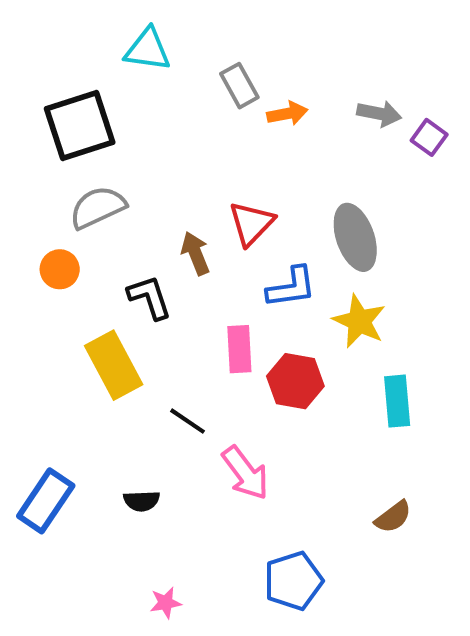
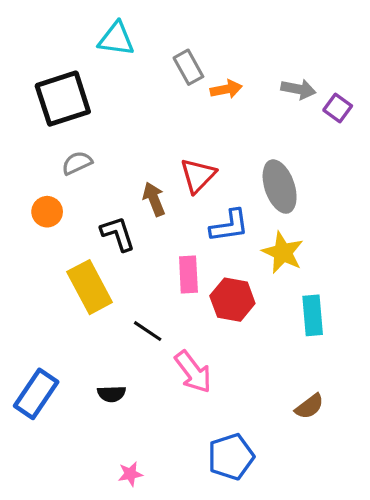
gray semicircle: (98, 207) -> (77, 163), size x0.7

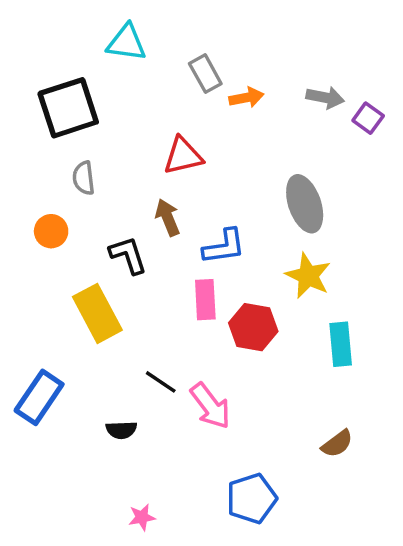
gray semicircle: (77, 163) -> (84, 178), turned -72
red triangle: (198, 176) -> (183, 156), moved, turned 33
blue L-shape: (229, 226) -> (224, 247), moved
black line: (148, 331) -> (161, 382), moved
blue rectangle: (36, 394) -> (39, 397), moved

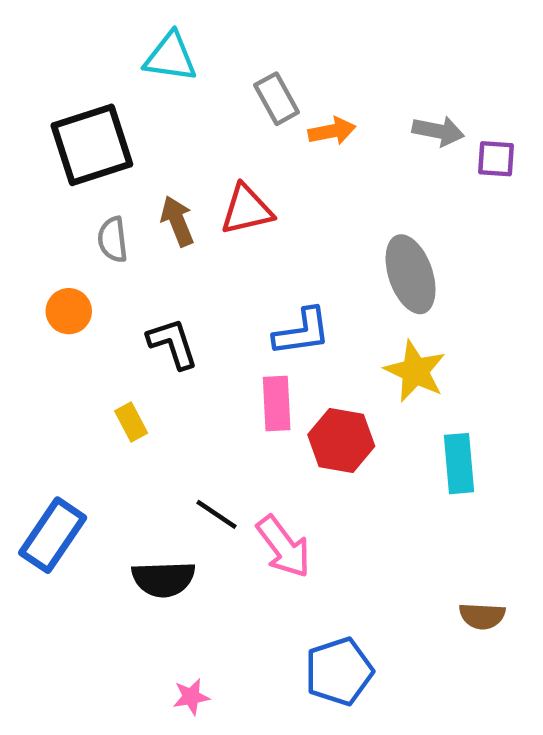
purple square: (368, 118) -> (496, 159), turned -32
brown arrow: (168, 217) -> (177, 221), moved
yellow rectangle: (97, 313) -> (131, 422), size x0.5
black semicircle: (121, 430) -> (163, 579), size x1.5
brown semicircle: (337, 444) -> (482, 616), moved, turned 40

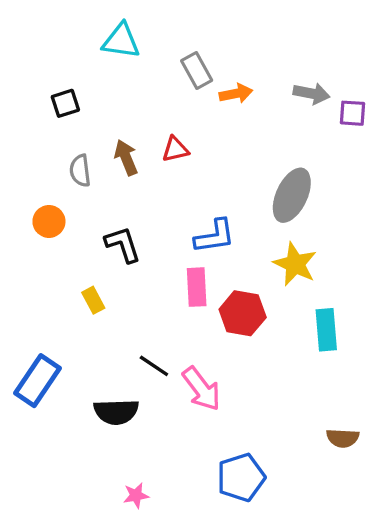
black square: (92, 145) -> (65, 103), size x0.5
red triangle: (247, 210) -> (175, 149), size x0.7
gray ellipse: (411, 274) -> (292, 195), turned 44

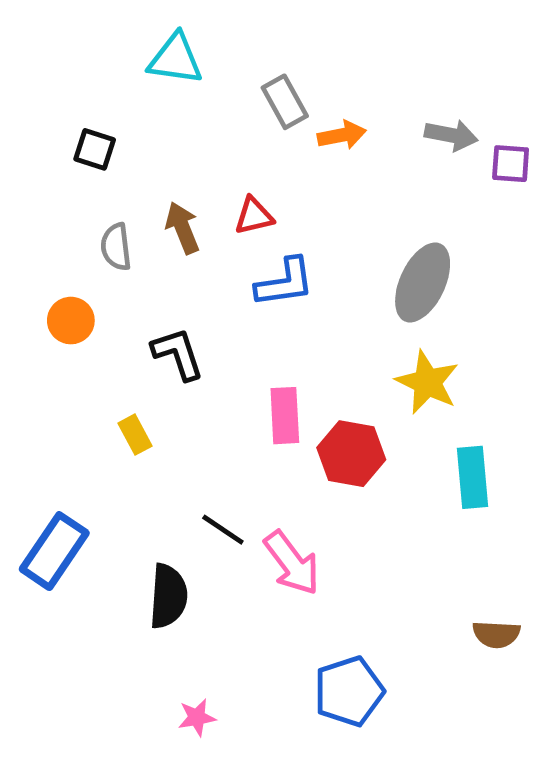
black square: (65, 103) -> (95, 149), turned 36
blue L-shape: (215, 236) -> (285, 282), moved
black semicircle: (116, 412) -> (168, 596), turned -84

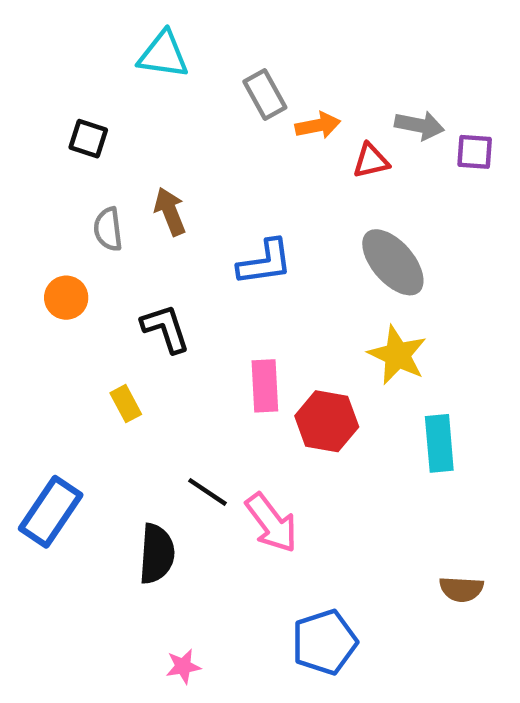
red triangle: (254, 216) -> (371, 161), moved
gray ellipse: (423, 282) -> (393, 262), turned -66

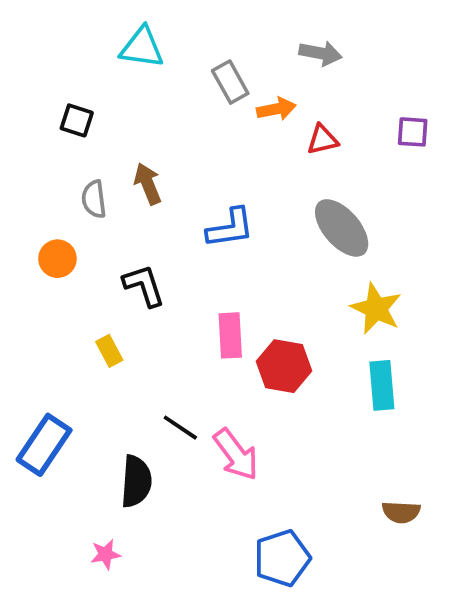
gray arrow: (419, 125) -> (320, 53), moved
yellow star: (397, 355) -> (376, 309), moved
pink star: (183, 666) -> (105, 554), moved

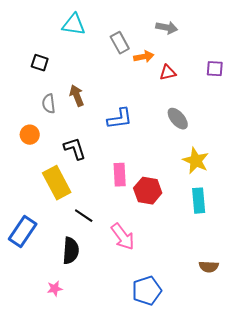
gray ellipse: (342, 228) -> (178, 119), size x0.7
yellow rectangle: (109, 351) -> (57, 183), size x2.0
black line: (180, 428) -> (84, 216), moved

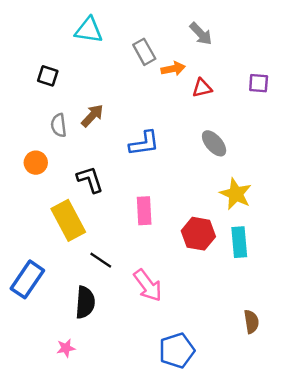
gray arrow: (167, 28) -> (201, 34), turned 35
brown arrow: (77, 96) -> (92, 116), turned 65
red hexagon: (148, 191) -> (198, 234), moved
brown semicircle: (209, 267) -> (251, 322), turned -102

